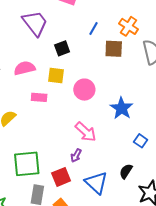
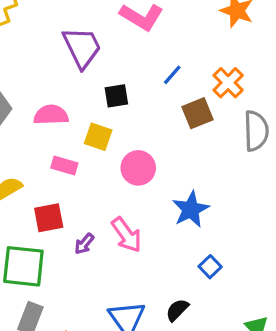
brown square: (114, 49) -> (197, 113), turned -36
purple arrow: (76, 155) -> (84, 244), moved
red square: (61, 177) -> (49, 218), moved

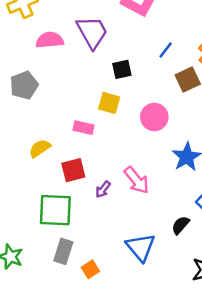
pink semicircle: (51, 115) -> (50, 40), moved
pink circle: (138, 168) -> (154, 117), moved
black semicircle: (177, 310) -> (180, 225), moved

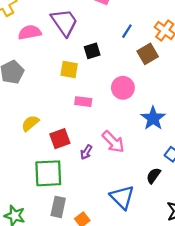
yellow square: (109, 103) -> (69, 69), moved
pink rectangle: (83, 128) -> (83, 102), moved

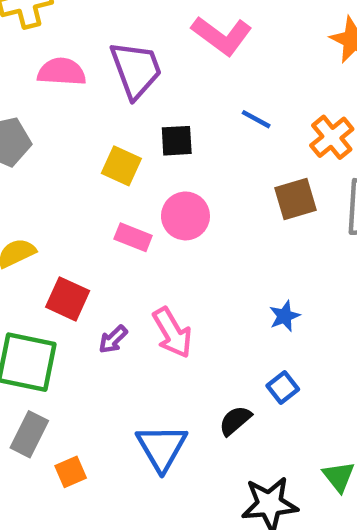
blue line: (127, 31) -> (256, 119), turned 72
brown square: (148, 54) -> (296, 199), moved
pink circle: (123, 88) -> (185, 216), moved
blue star: (153, 118) -> (285, 316), moved, size x0.6
red square: (60, 139) -> (68, 299), turned 30

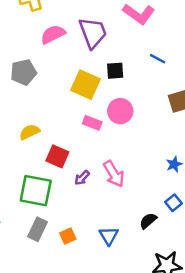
pink semicircle: (62, 72) -> (53, 34), turned -30
yellow square: (121, 166) -> (85, 85), size x1.4
blue triangle: (162, 448) -> (109, 236), size x0.7
orange square: (71, 472) -> (68, 236), moved

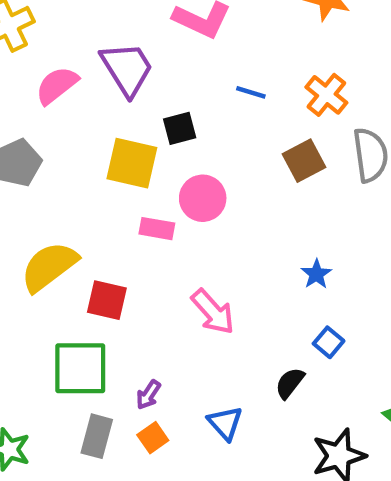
yellow semicircle: (30, 132) -> (49, 267), size x1.6
purple arrow: (82, 178) -> (148, 395), moved

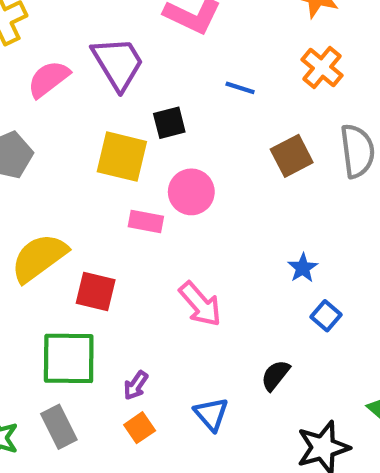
orange cross: (326, 95) -> (322, 68), moved
blue square: (329, 342) -> (326, 316), moved
gray rectangle: (97, 436) -> (59, 427), moved, turned -42

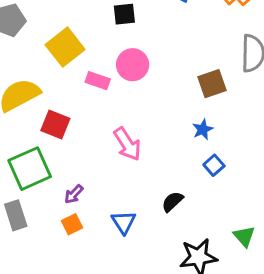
brown square: (292, 156) -> (212, 84), moved
yellow square: (122, 157) -> (65, 47), moved, turned 30
green square: (69, 358) -> (30, 169), turned -33

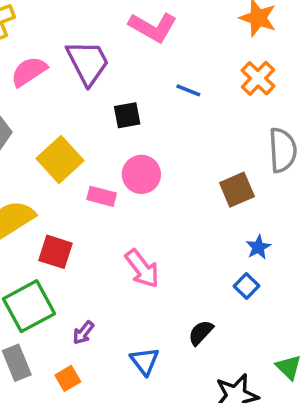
blue star: (203, 129) -> (258, 247), moved
orange square: (72, 224) -> (68, 378), moved

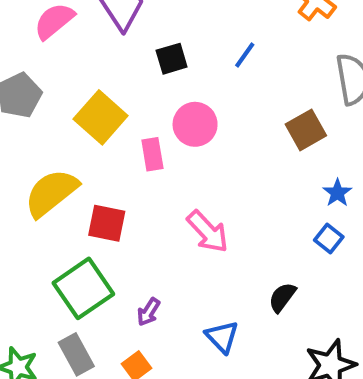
blue line: (188, 90) -> (245, 55), moved, turned -70
pink rectangle: (102, 196) -> (152, 154), turned 72

